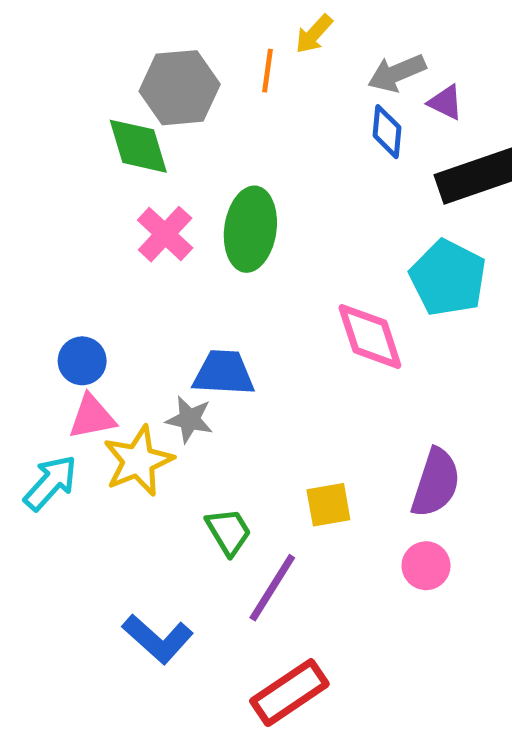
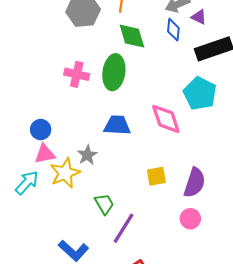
green diamond: (138, 146) -> (132, 36), moved
pink cross: (165, 234) -> (77, 74), turned -30
blue trapezoid: (224, 373) -> (117, 125), moved
gray star: (189, 419) -> (87, 155), turned 30
yellow square: (328, 505) -> (156, 176), moved

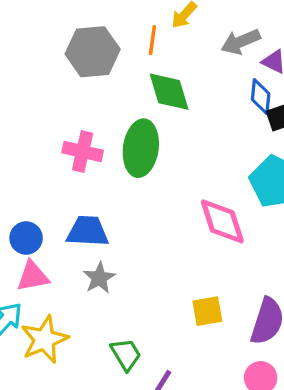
blue diamond: (173, 30) -> (261, 97), moved
blue trapezoid: (117, 125) -> (88, 231), moved
yellow star: (65, 173) -> (44, 339), moved

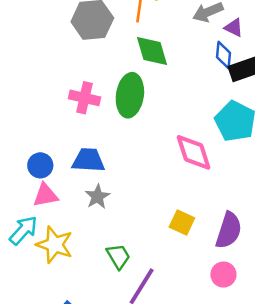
yellow square: (207, 311) -> (182, 223), turned 35
yellow star: (44, 339) -> (55, 245), turned -30

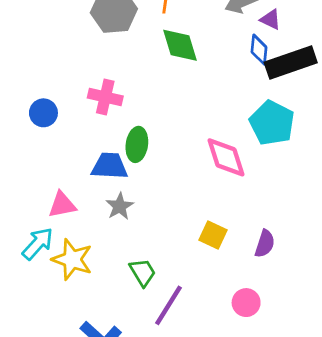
green ellipse: (130, 95) -> (137, 144), moved, size x0.7
blue circle: (40, 165) -> (43, 113), moved
purple semicircle: (229, 230) -> (265, 244), size x0.7
pink circle: (223, 275) -> (246, 303), moved

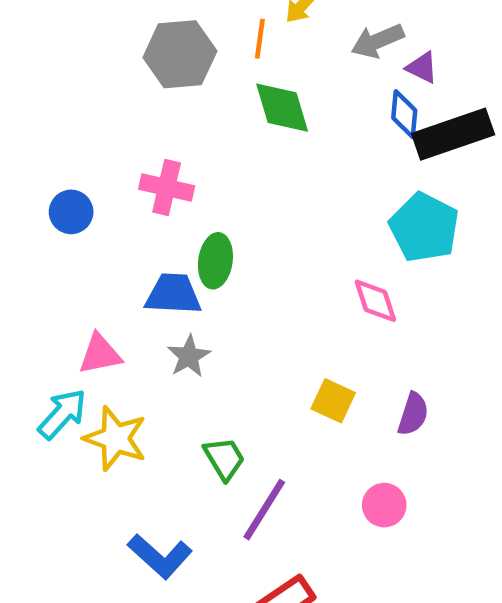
pink diamond: (226, 157) -> (375, 301), moved, size x0.7

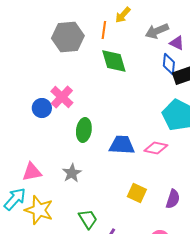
pink cross: (167, 187) -> (62, 97), turned 30
blue circle: (71, 212) -> (42, 108), moved
blue trapezoid: (173, 294) -> (122, 145), moved
pink diamond: (375, 301) -> (156, 148), turned -60

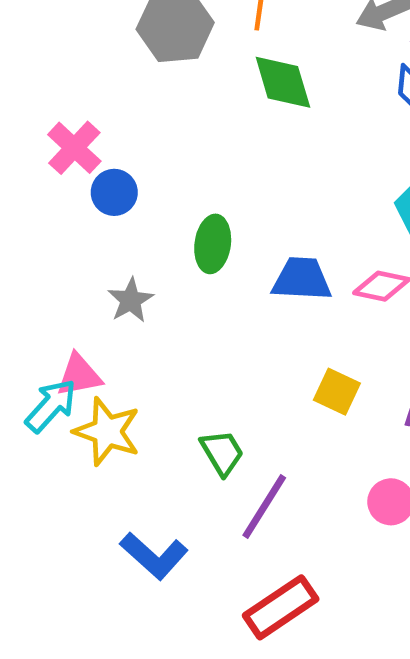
pink cross: (62, 97) -> (74, 148), moved
pink triangle: (32, 172) -> (79, 375), moved
gray star: (72, 173) -> (131, 300), moved

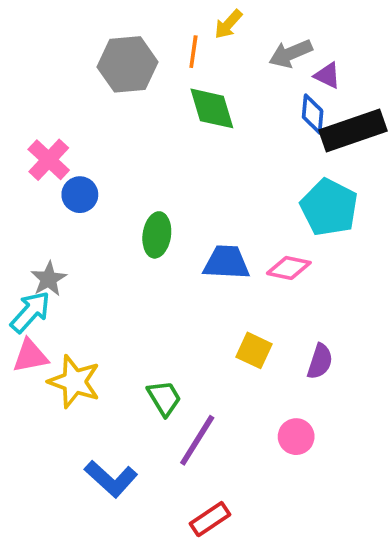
gray star: (131, 300) -> (49, 279), moved
pink triangle: (79, 375) -> (30, 356), moved
cyan arrow: (51, 406) -> (30, 312), moved
red rectangle: (281, 607) -> (210, 519), size x0.7

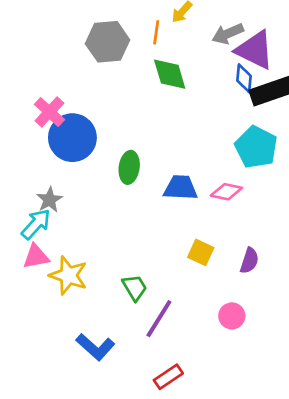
purple triangle: (327, 75) -> (255, 50), size x2.0
blue circle: (80, 195) -> (72, 138), size x1.8

